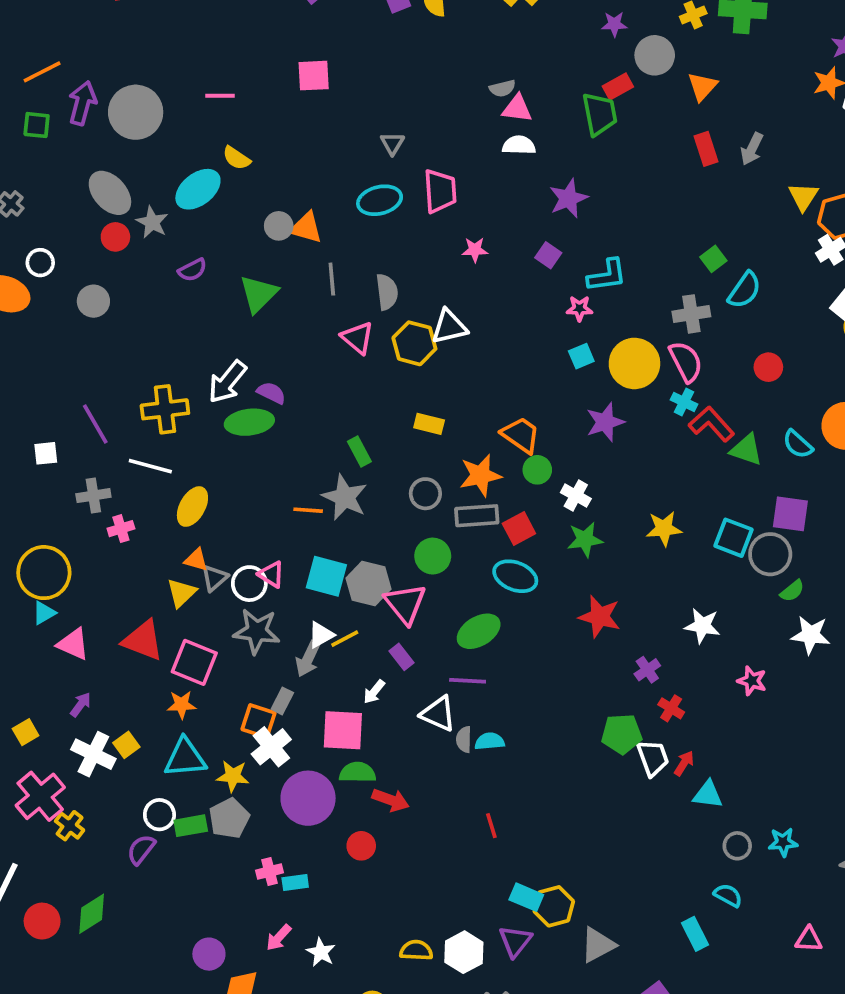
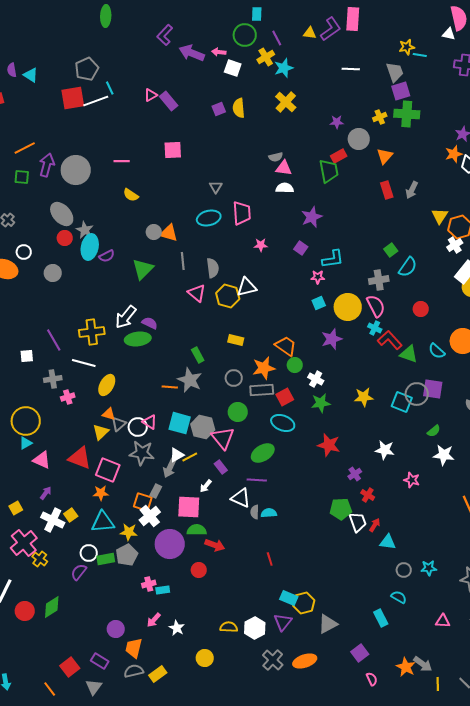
cyan ellipse: (198, 189) -> (90, 247), moved, turned -40
gray circle: (770, 554) -> (417, 394), moved

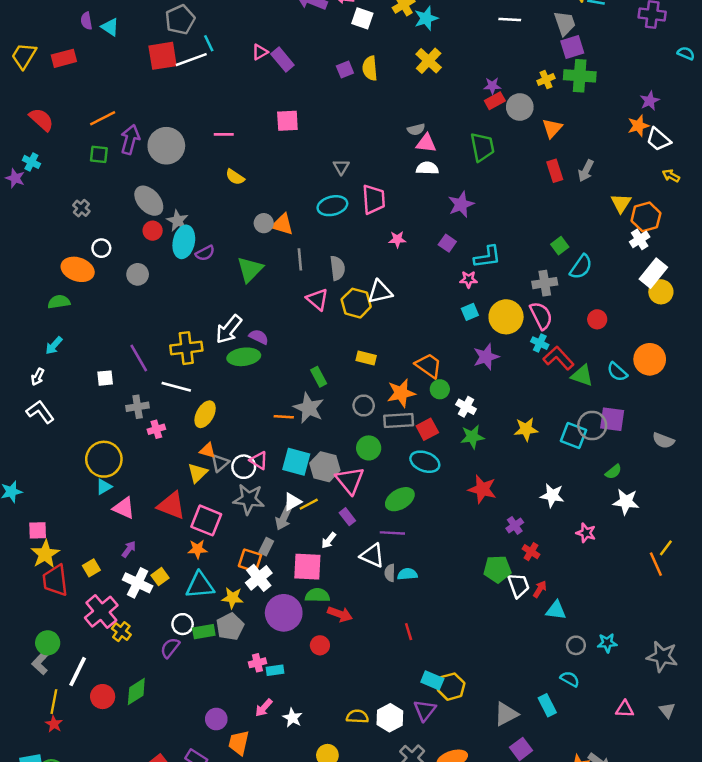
red rectangle: (339, 156) -> (495, 101), moved
gray triangle: (328, 624) -> (506, 714), moved

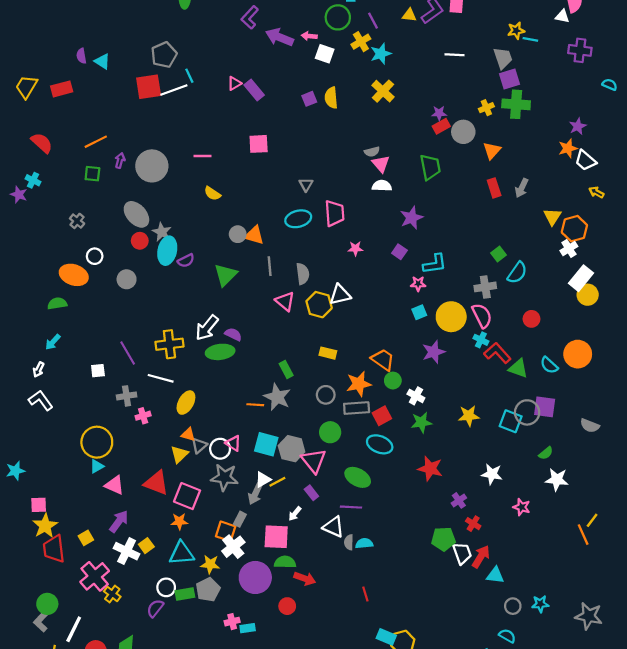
purple arrow: (130, 139) -> (120, 160), size x0.6
pink triangle: (426, 143) -> (381, 164), turned 42
green ellipse: (400, 499) -> (358, 477), turned 60
purple arrow: (129, 549) -> (119, 521), size x1.5
red arrow: (540, 589) -> (481, 557), size x1.5

